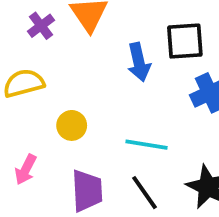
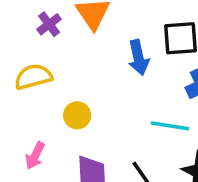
cyan line: (146, 145) -> (170, 126), moved

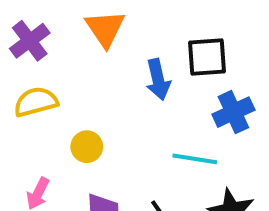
purple cross: (49, 24) -> (30, 41), moved, size x1.4

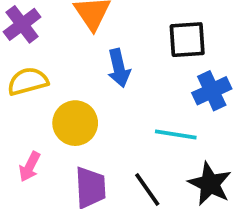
blue arrow: (158, 79) -> (119, 68), moved
yellow circle: (87, 147) -> (75, 123), size x1.5

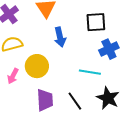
pink arrow: (30, 167) -> (13, 76), moved

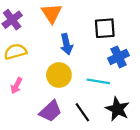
yellow circle: (37, 66) -> (59, 75), moved
purple trapezoid: (45, 100) -> (50, 111), turned 50

